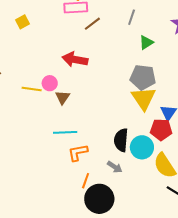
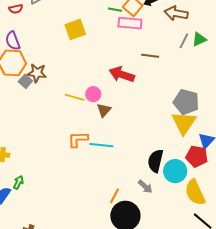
yellow square: (22, 22) -> (75, 30), size x1.5
brown line: (92, 24) -> (150, 56), moved, turned 36
green triangle: (146, 42) -> (199, 39), moved
orange L-shape: (78, 153) -> (78, 139), moved

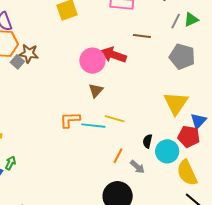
pink circle: (93, 94) -> (92, 61), moved, size x1.6
yellow line: (75, 97) -> (115, 119), moved
gray pentagon: (186, 102) -> (182, 57), moved
black semicircle: (156, 161) -> (148, 141), size x0.6
orange line: (114, 196) -> (118, 156), moved

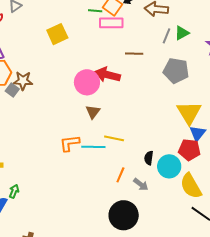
yellow triangle: (176, 103) -> (189, 113), moved

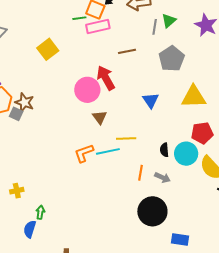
gray pentagon: (176, 71) -> (172, 59), turned -30
red arrow: (108, 75) -> (106, 78), turned 60
brown star: (23, 81) -> (25, 102), turned 30
yellow triangle: (189, 113) -> (194, 97), turned -48
blue triangle: (198, 133) -> (151, 100), moved

